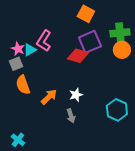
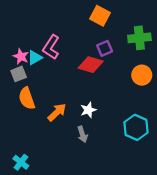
purple square: (90, 42) -> (105, 48), size x0.6
orange circle: (122, 50) -> (142, 75), moved

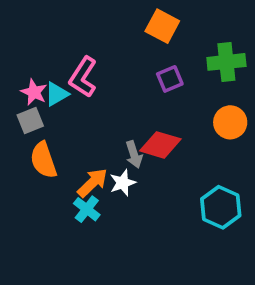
red diamond: (91, 65) -> (160, 145), moved
white star: (88, 110) -> (123, 183), moved
gray arrow: (82, 134) -> (134, 154), moved
cyan cross: (21, 162) -> (87, 209), moved

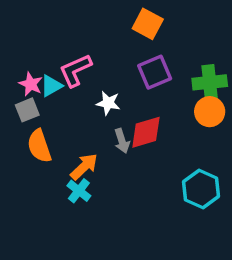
green cross: (226, 62) -> (210, 82), moved
pink L-shape: (83, 77) -> (75, 70), turned 33
purple square: (170, 79) -> (155, 72), size x1.4
red diamond: (160, 145) -> (146, 132), turned -33
white star: (123, 183) -> (108, 103), moved, turned 30

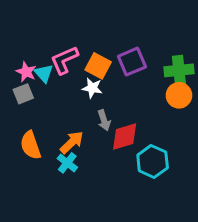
orange square: (148, 24) -> (98, 66), moved
cyan triangle: (51, 86) -> (44, 73), turned -42
red diamond: (146, 132) -> (125, 136), moved
orange semicircle: (39, 146) -> (31, 145), moved
cyan hexagon: (201, 189) -> (153, 161), moved

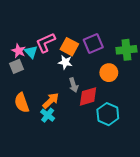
orange circle: (179, 95) -> (109, 73), moved

